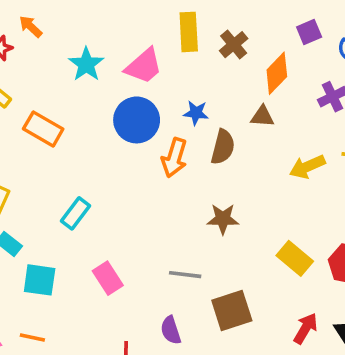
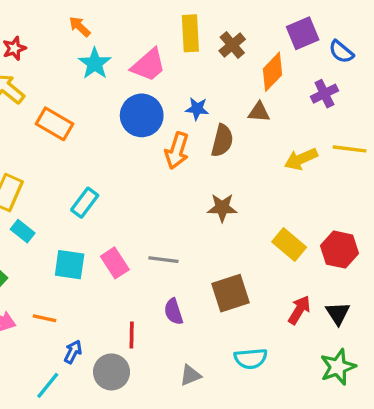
orange arrow: (31, 27) -> (80, 27), moved
purple square: (309, 32) -> (303, 33), size x1.4
gray line: (185, 275) -> (163, 260), moved
cyan square: (40, 280) -> (70, 265), moved

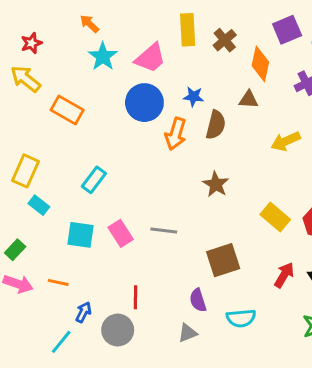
orange diamond: (272, 72) -> (260, 64), turned -32
brown star: (222, 208) -> (216, 184), turned 30
purple semicircle: (174, 312) -> (198, 300), moved

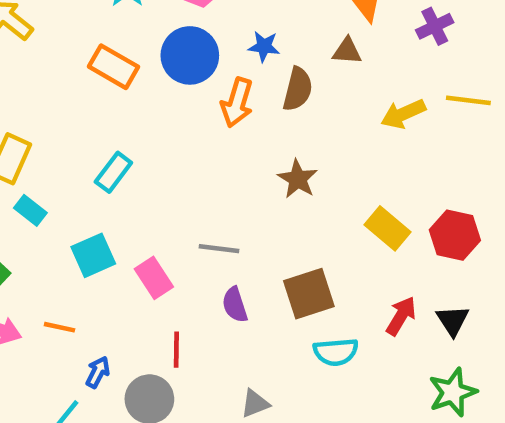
orange rectangle: (67, 110) -> (113, 67), moved
pink rectangle: (121, 233) -> (154, 278), moved
cyan square: (81, 235) -> (93, 255), turned -32
purple semicircle: (198, 300) -> (235, 305), moved
cyan semicircle: (241, 318) -> (336, 352), moved

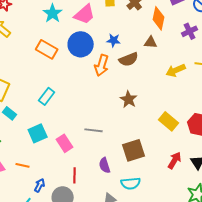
brown semicircle: (298, 89) -> (129, 59), turned 54
purple semicircle: (235, 305) -> (105, 165), moved
cyan semicircle: (336, 352) -> (131, 183), moved

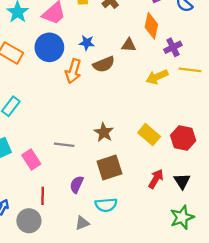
orange diamond: (159, 18) -> (151, 26), moved
purple cross: (190, 31) -> (173, 47), moved
brown star: (129, 99) -> (104, 132), moved
purple semicircle: (105, 165) -> (77, 184), turned 42

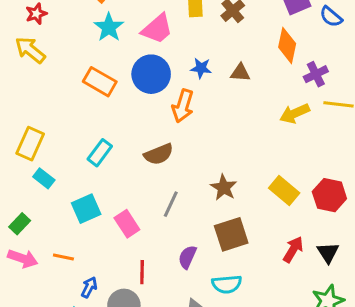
brown triangle: (129, 45) -> (240, 73), moved
brown semicircle: (104, 64) -> (159, 154), moved
gray line: (64, 145) -> (171, 204), turned -72

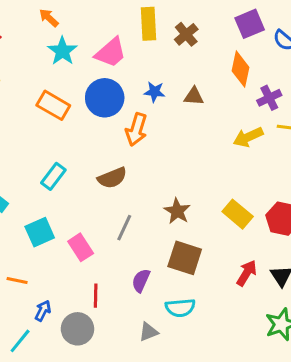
brown square: (231, 234) -> (185, 258), turned 36

